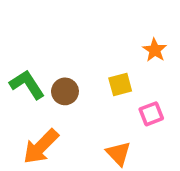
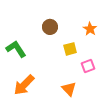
brown circle: (65, 91) -> (50, 27), moved

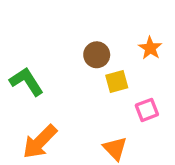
brown circle: (50, 27) -> (97, 55), moved

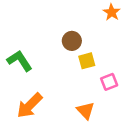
orange star: (150, 48) -> (112, 12), moved

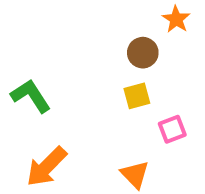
brown circle: (72, 41) -> (143, 53), moved

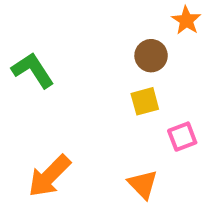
green L-shape: (31, 96) -> (33, 70), moved

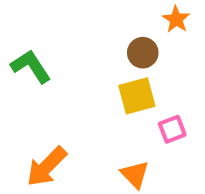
yellow square: (145, 101) -> (137, 96), size x1.4

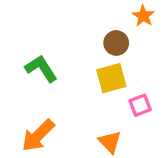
green L-shape: (31, 66) -> (41, 69), moved

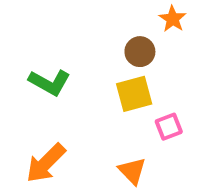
green L-shape: (41, 69) -> (50, 82), turned 152

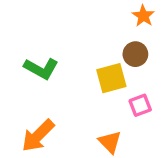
brown circle: (140, 52) -> (135, 54), moved

